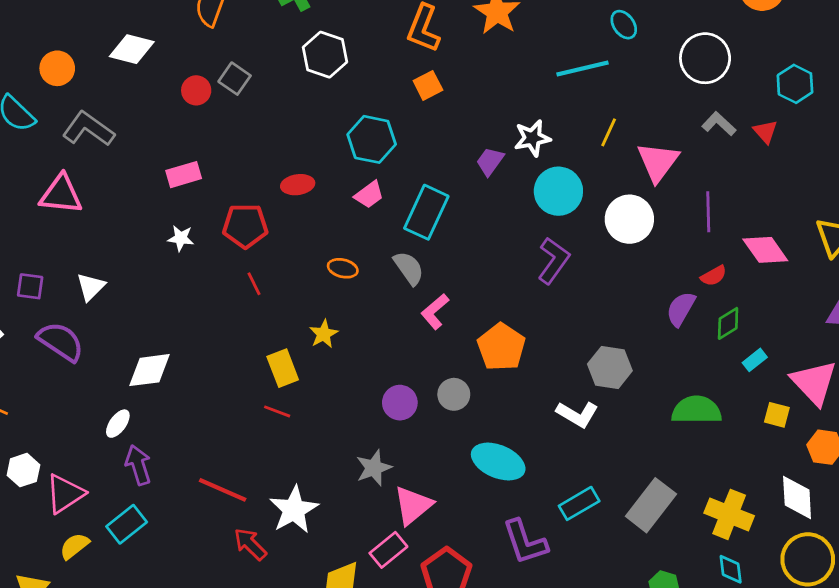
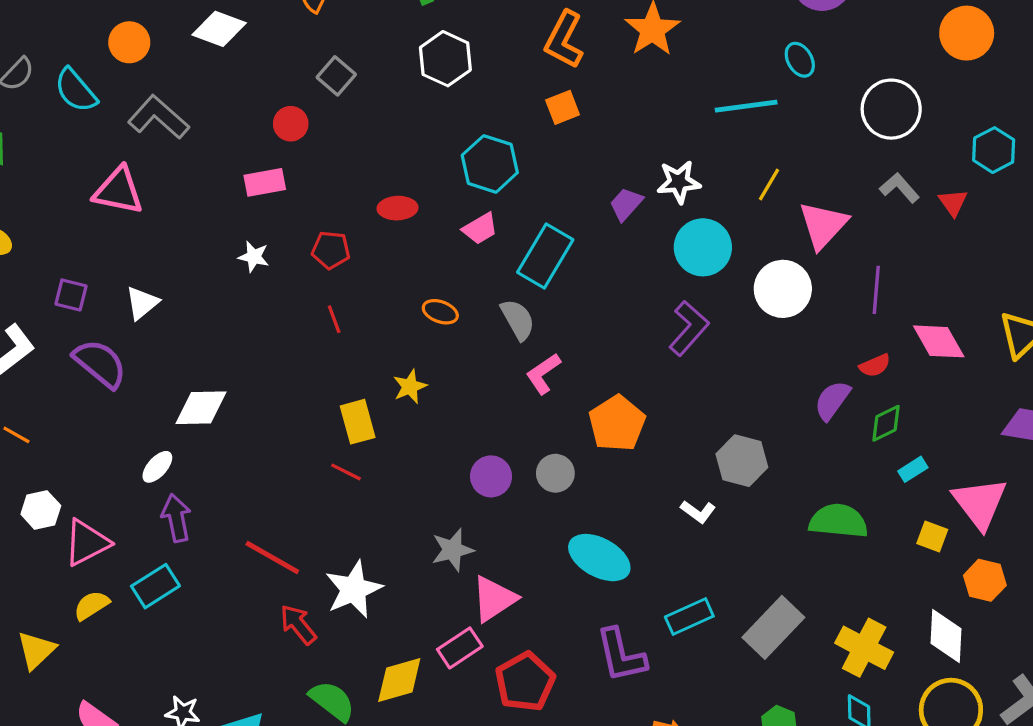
red circle: (196, 90) -> (291, 124), moved
red pentagon: (245, 226) -> (331, 250), size x0.7
white L-shape: (577, 414) -> (698, 512), size x0.7

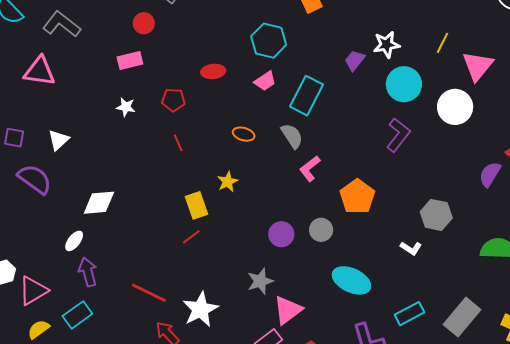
red line: (346, 472) -> (191, 237), turned -60

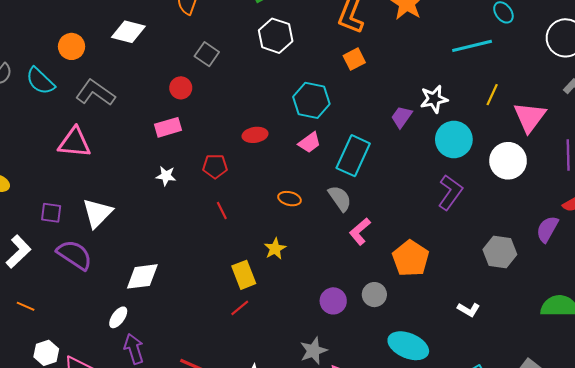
white triangle: (58, 140) -> (97, 213), size x1.4
gray hexagon: (436, 215) -> (500, 252), moved

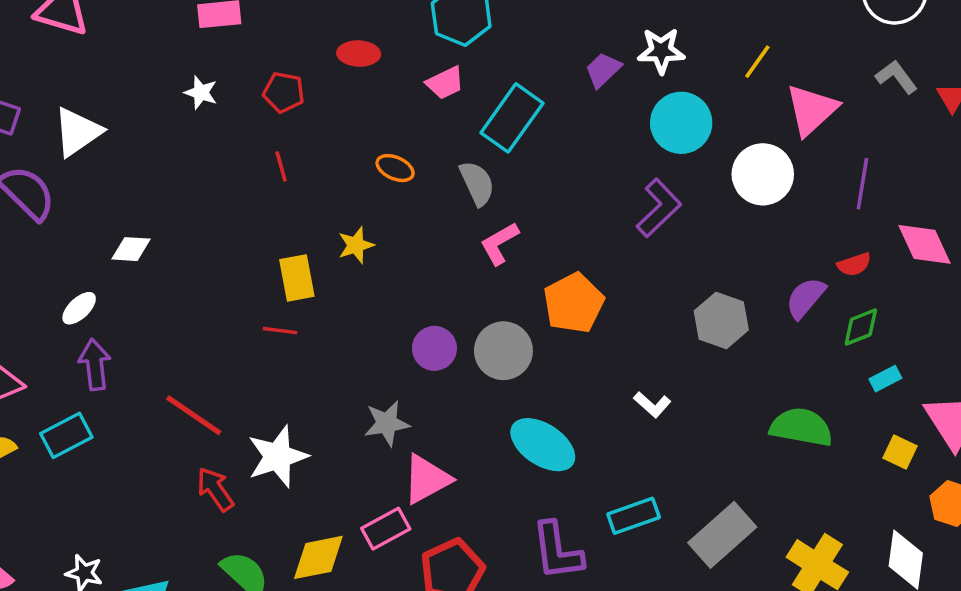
white diamond: (142, 276) -> (131, 249), size x0.7
gray circle: (374, 295) -> (503, 351), size x1.4
red line: (240, 308) -> (280, 331), turned 36

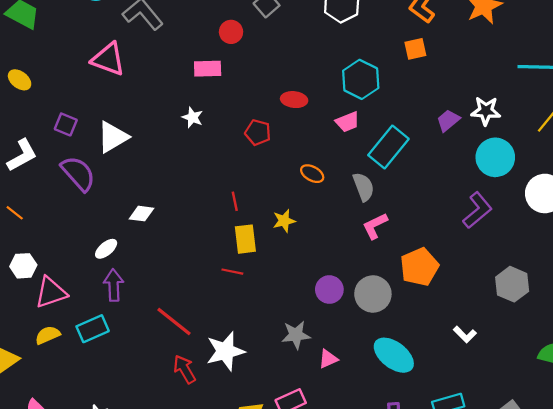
red pentagon: (284, 92) -> (258, 132), moved
red line: (281, 166) -> (235, 201), moved
pink triangle: (427, 479) -> (328, 359), moved, size x0.6

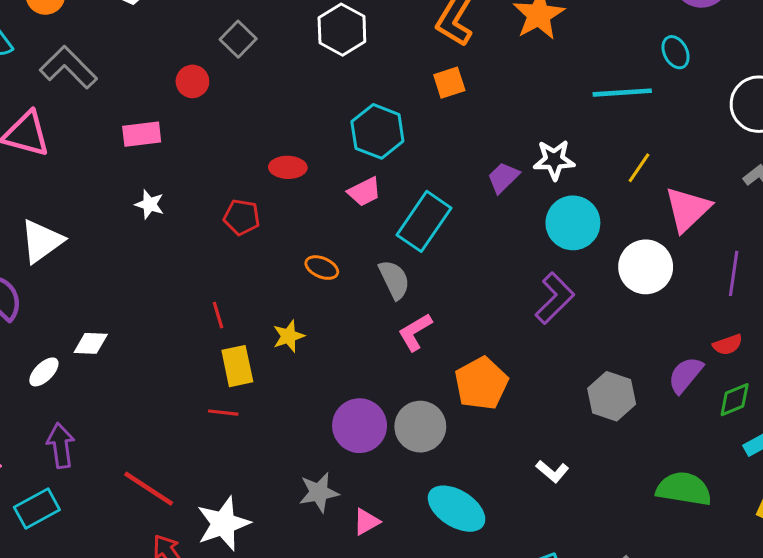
pink rectangle: (208, 69) -> (142, 134), moved
white ellipse: (106, 249) -> (44, 372), moved
purple circle: (329, 290) -> (360, 426), size x1.4

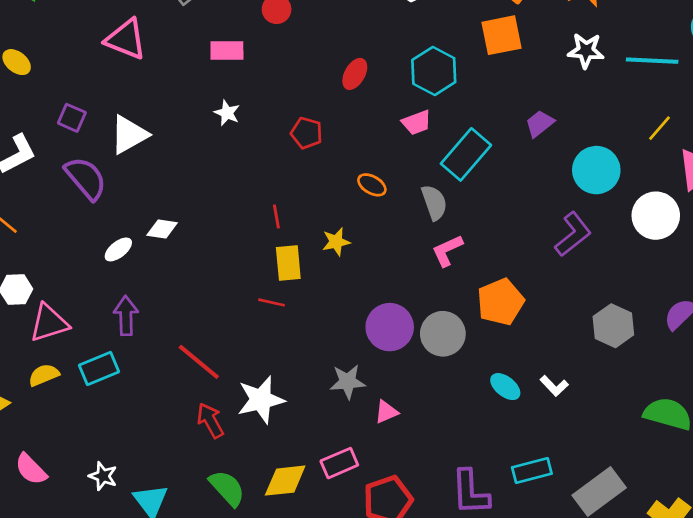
orange square: (449, 83) -> (502, 35), size x1.5
white star: (554, 160) -> (586, 51), moved
red ellipse: (288, 167) -> (355, 74), moved, turned -68
cyan ellipse: (457, 509) -> (505, 387), moved, size x0.6

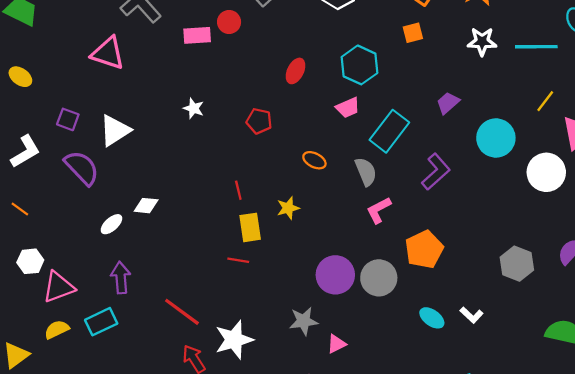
orange square: (502, 35) -> (413, 33), size x0.6
pink rectangle: (227, 51) -> (197, 35), moved
purple L-shape: (573, 234) -> (436, 172), moved

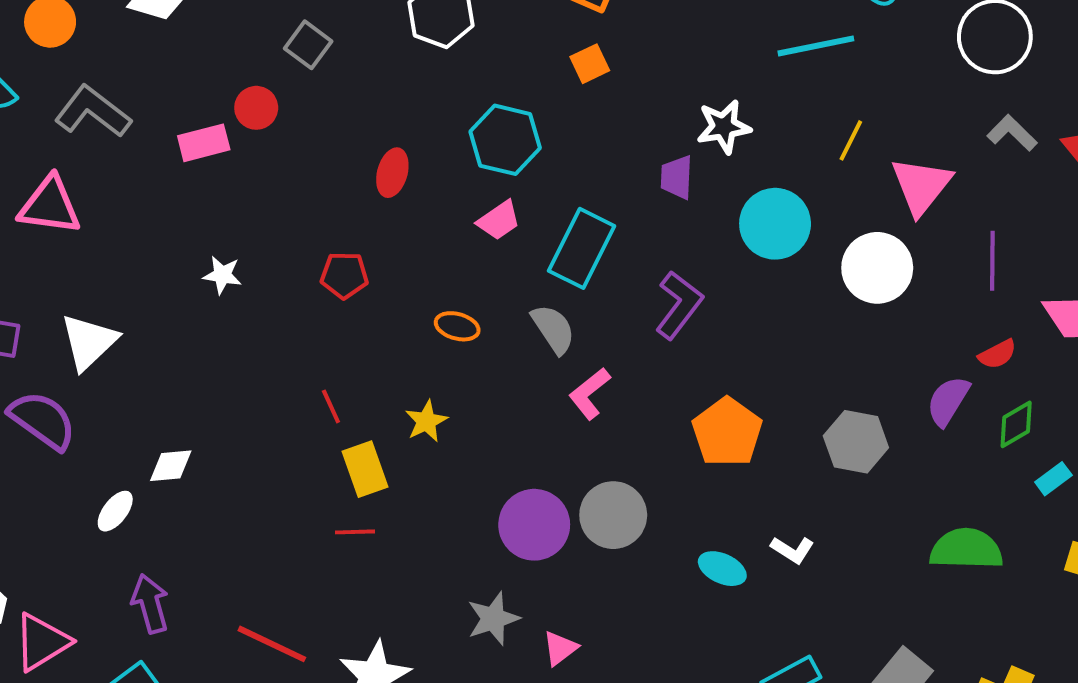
white star: (482, 42) -> (724, 127), moved
purple trapezoid: (448, 103) -> (677, 177), turned -35
orange pentagon: (424, 249) -> (727, 432), moved

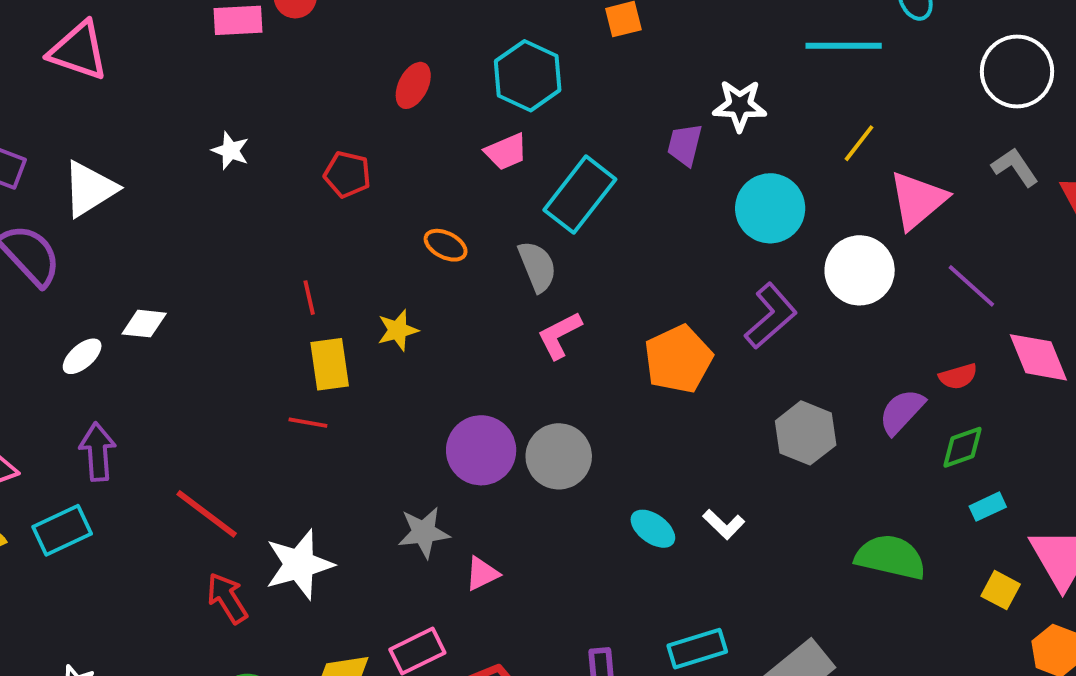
purple line: (992, 261) -> (971, 286), turned -60
purple L-shape: (679, 305) -> (771, 316), moved
orange pentagon: (727, 432) -> (678, 359), moved

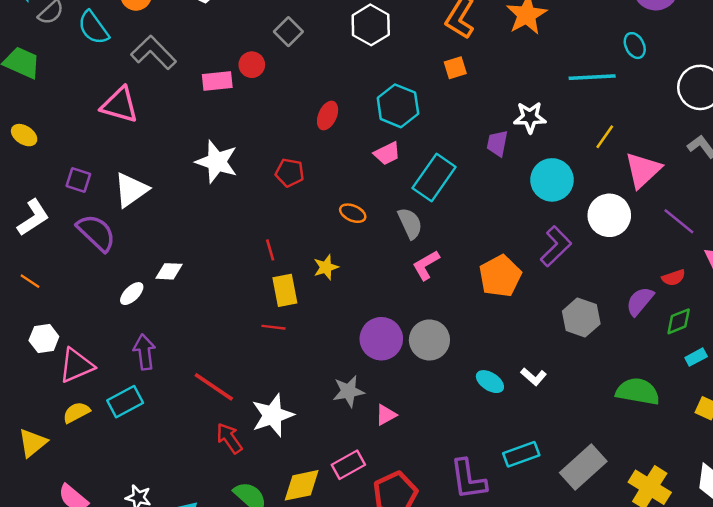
white star: (230, 151) -> (217, 162), size x1.8

